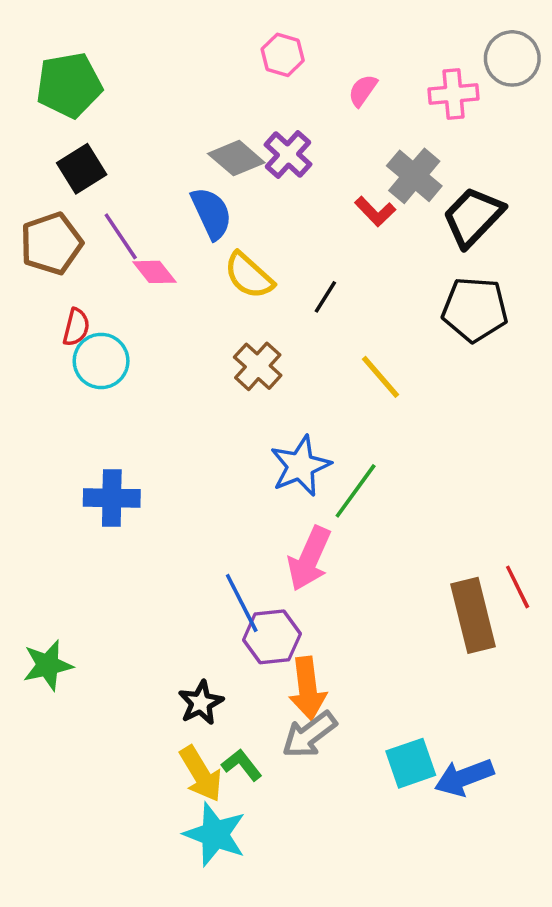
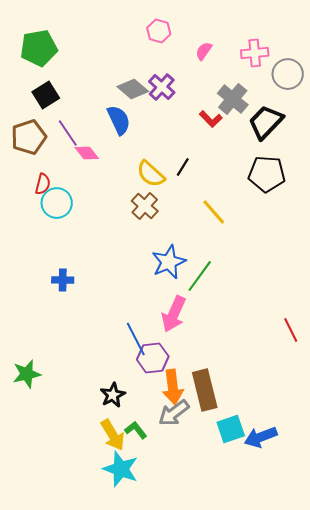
gray circle: (512, 58) -> (288, 74), moved
yellow semicircle: (249, 276) -> (151, 174), moved
blue cross: (112, 498) -> (63, 280), size x0.7
brown rectangle: (473, 615) -> (205, 390), moved

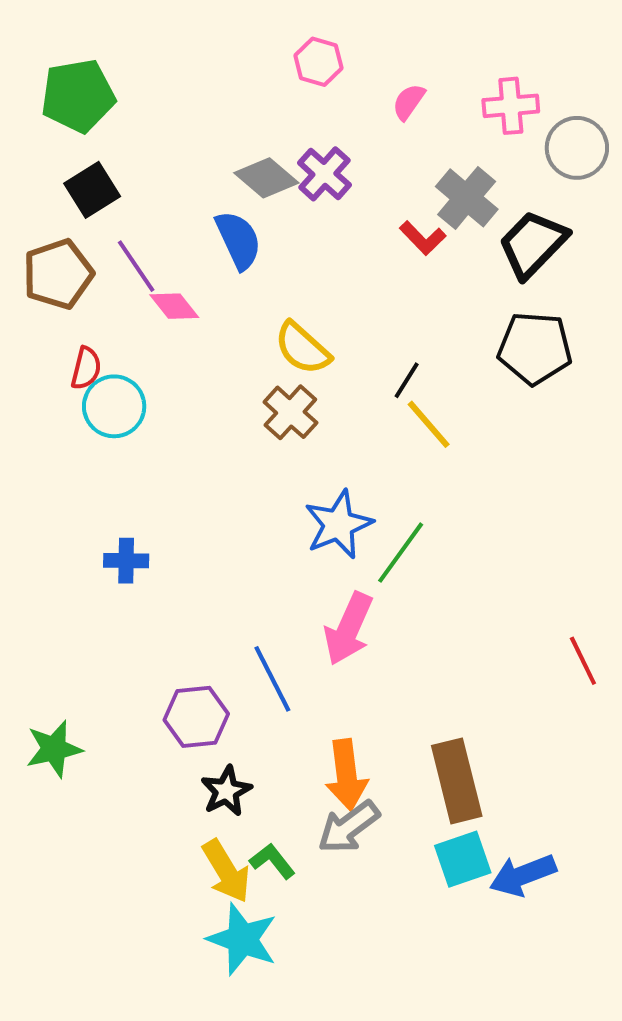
black line: (183, 167) -> (407, 380), moved
purple hexagon: (153, 358) -> (196, 717), moved
brown rectangle: (205, 390) -> (457, 781), moved

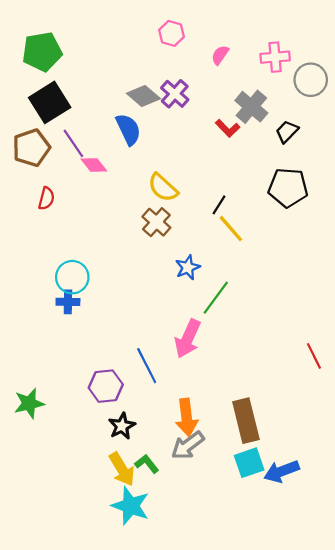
black square: (92, 190) -> (50, 102), size x1.4
black trapezoid: (533, 244) -> (287, 132), size x0.6
cyan circle: (114, 406) -> (72, 277), moved
blue star: (338, 525) -> (188, 267), moved, size x0.7

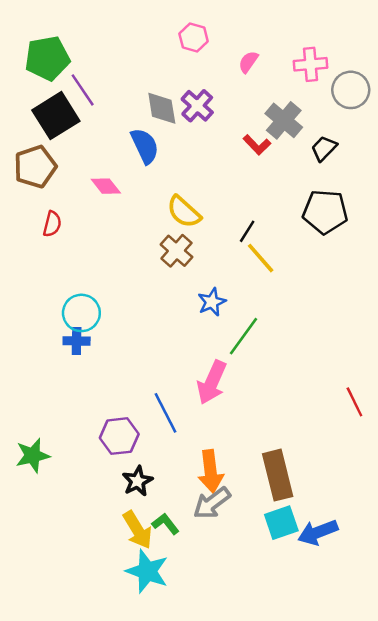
gray diamond: (143, 96) -> (162, 108), turned 40
purple line: (73, 143) -> (83, 90), moved

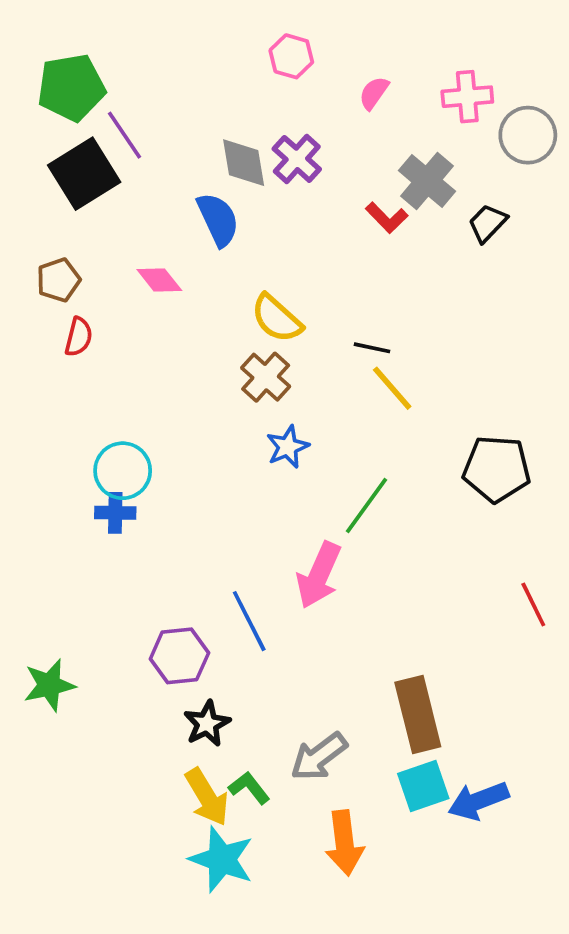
brown pentagon: (35, 167) -> (58, 280), moved, size x0.7
black pentagon: (325, 212) -> (497, 469), moved
black line: (247, 231) -> (372, 348), turned 70
blue star: (212, 302) -> (288, 447), moved
orange arrow: (211, 471) -> (344, 843), moved

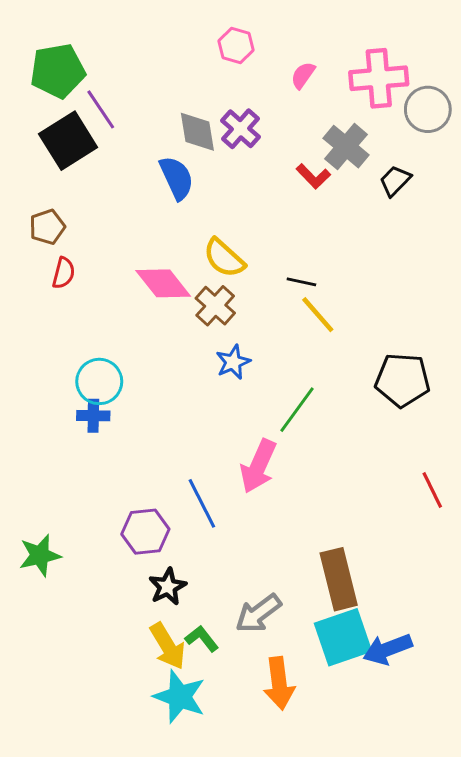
pink cross: (467, 97) -> (379, 78), size x1.4
pink diamond: (159, 280) -> (163, 283), moved, size x1.5
cyan square: (423, 786) -> (343, 637), size x1.4

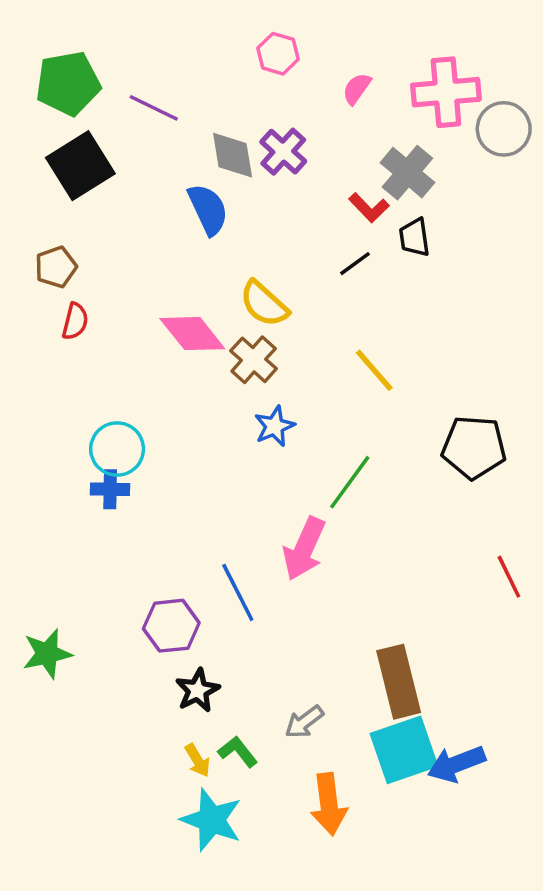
purple line: (101, 109) -> (154, 108), moved, turned -30
black trapezoid: (395, 181) -> (414, 237), moved, turned -52
black line: (301, 282) -> (355, 264), moved, turned -48
gray arrow: (258, 613) -> (304, 722), size x0.7
yellow arrow: (168, 646) -> (198, 760), size x0.6

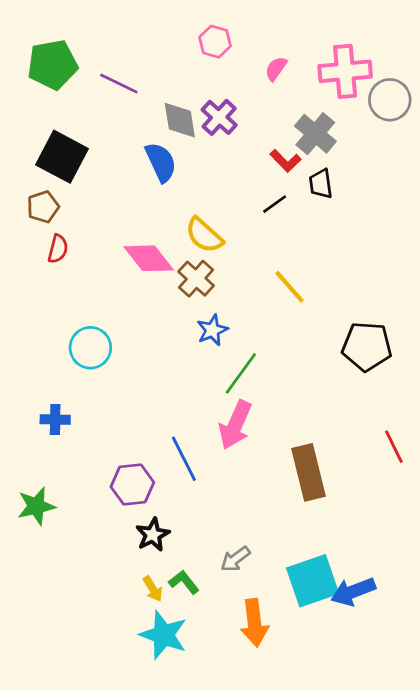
black square: (80, 166) -> (62, 157), moved, turned -30
green line: (350, 482) -> (241, 373), moved
blue cross: (110, 489) -> (55, 420), moved
brown rectangle: (399, 682) -> (309, 472), moved

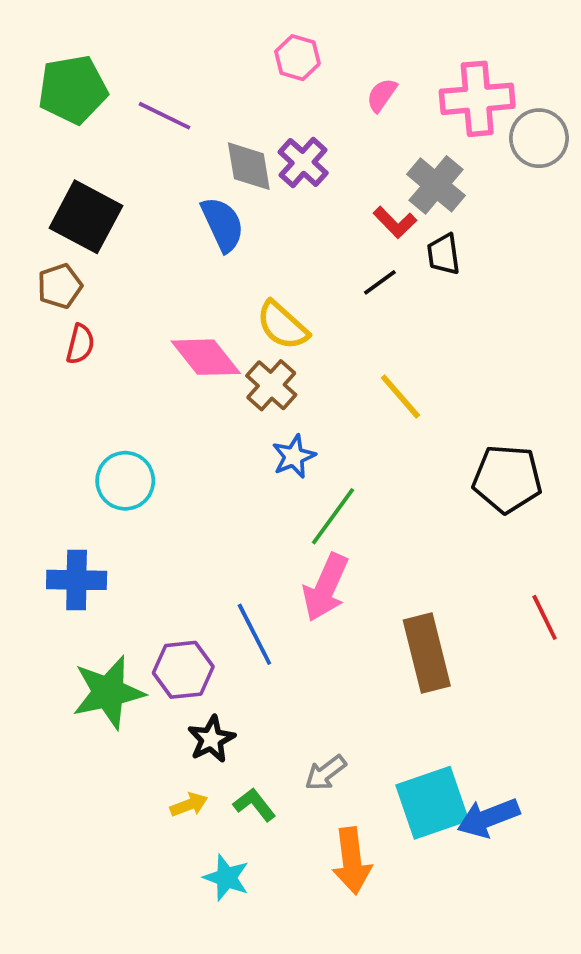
blue cross: (55, 420) -> (77, 580), size x1.4
green star: (36, 506) -> (108, 692), moved, size x1.4
yellow arrow: (153, 589) -> (189, 805), moved, turned -80
cyan star: (164, 635) -> (226, 878), size x0.7

